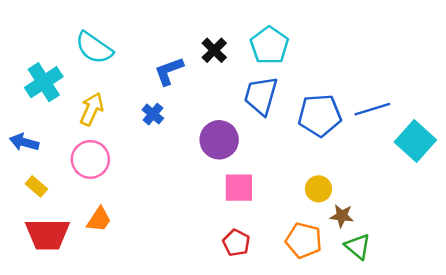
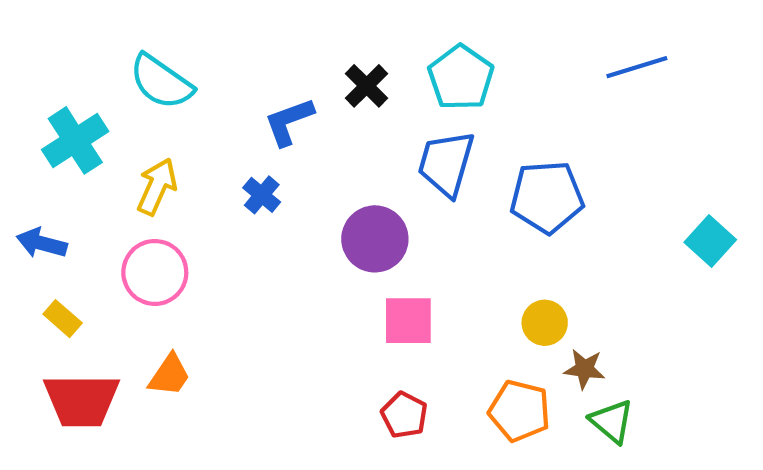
blue line: (372, 109) -> (637, 67), moved
cyan square: (415, 141) -> (710, 241), size x0.7

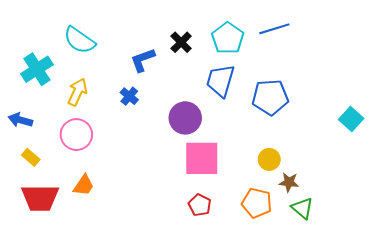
blue line: (637, 67) -> (274, 29), moved
pink square: (408, 321) -> (202, 158), size x1.4

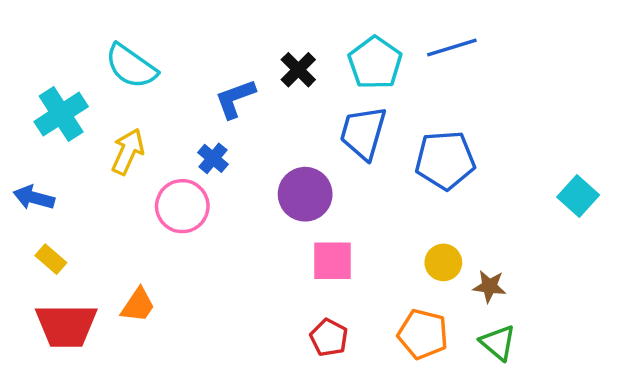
pink circle: (76, 135) -> (182, 206), moved
pink square: (202, 158) -> (332, 261), size x0.7
brown star: (289, 182) -> (489, 286), moved

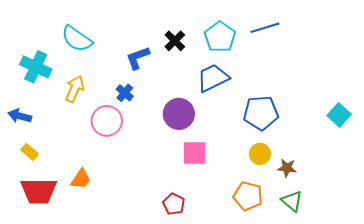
cyan cross: (61, 114) -> (36, 67), turned -32
blue trapezoid: (363, 133) -> (213, 78), turned 48
blue pentagon: (445, 160) -> (261, 113), moved
red pentagon: (329, 338) -> (174, 204), moved

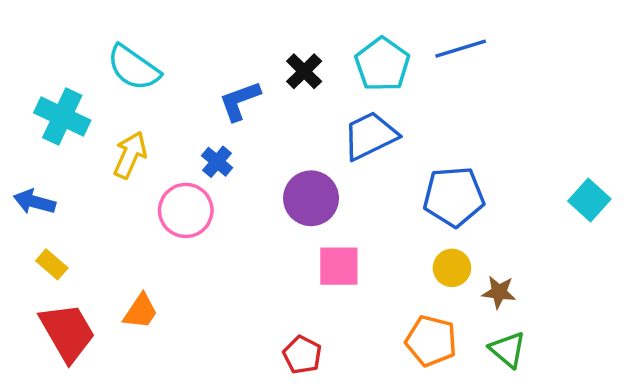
red trapezoid: (39, 191) -> (67, 332), turned -120

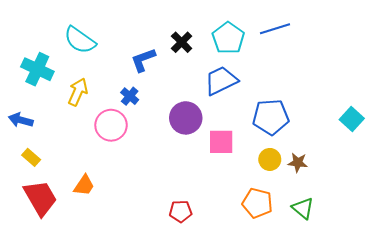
pink square: (339, 266) -> (221, 142), moved
brown star: (499, 292) -> (298, 163), moved
red pentagon: (302, 355) -> (181, 211), turned -30

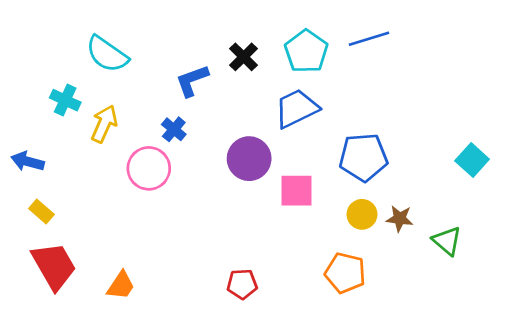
cyan cross: (37, 69) -> (65, 100), moved, size x0.7
orange trapezoid: (84, 185) -> (121, 285), moved
green triangle: (303, 208) -> (447, 241), moved

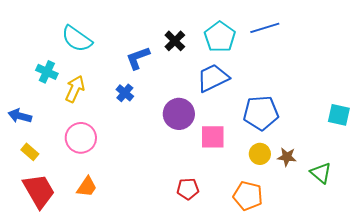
cyan square: (472, 160) -> (339, 115), turned -30
pink circle: (149, 168) -> (81, 138), moved
red pentagon: (242, 284) -> (188, 189), moved
orange trapezoid: (121, 285) -> (87, 187), moved

